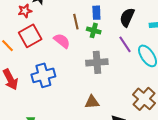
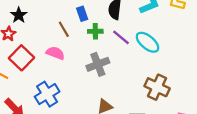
green cross: (94, 30) -> (95, 31), moved

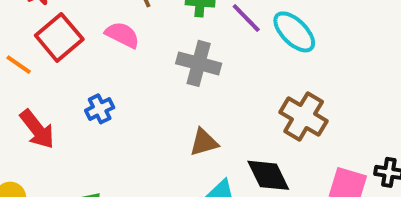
gray cross: (98, 64) -> (199, 63), turned 30
blue cross: (47, 94) -> (100, 109), size x0.6

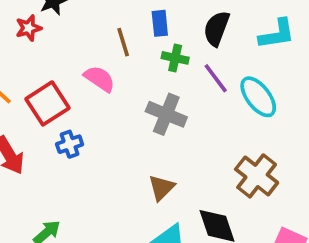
red square: (59, 37) -> (47, 103), moved
brown triangle: (204, 142) -> (161, 188), turned -36

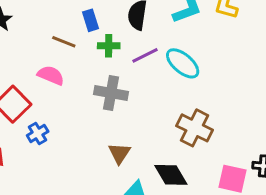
brown line: (123, 42) -> (64, 42), turned -40
purple line: (216, 78) -> (145, 55), turned -68

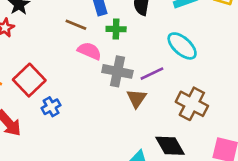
purple line: (145, 55) -> (152, 74), moved
pink semicircle: (51, 75) -> (89, 51), moved
brown triangle: (119, 153) -> (137, 98), moved

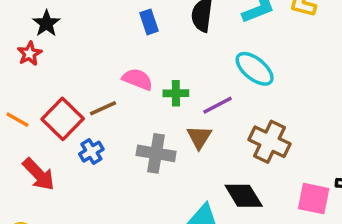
brown line: (76, 25) -> (103, 108), moved, turned -45
green cross: (116, 29) -> (176, 93), moved
gray cross: (117, 71) -> (156, 153), moved

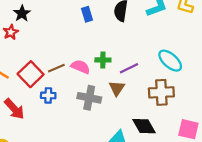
cyan ellipse: (255, 69) -> (170, 61), moved
pink semicircle: (137, 79) -> (80, 67), moved
brown cross: (269, 142) -> (161, 92), turned -30
blue cross: (91, 152) -> (48, 95), turned 32

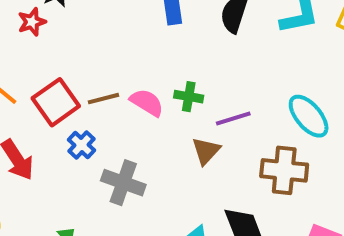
blue cross: (48, 95) -> (81, 145), turned 32
gray cross: (89, 98) -> (123, 183), moved

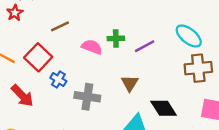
brown line: (103, 99) -> (60, 26), moved
brown triangle: (206, 151) -> (130, 83), moved
brown cross: (284, 170) -> (198, 68), moved

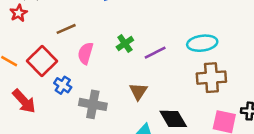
cyan ellipse: (189, 36) -> (202, 43), turned -48
green cross: (116, 38) -> (125, 43), turned -35
pink semicircle: (92, 47) -> (86, 53), moved, turned -96

